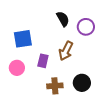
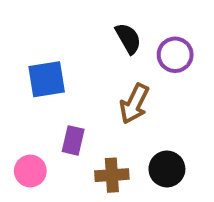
purple rectangle: (43, 61) -> (73, 140), moved
pink circle: (17, 68) -> (30, 171), moved

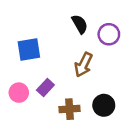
purple rectangle: (73, 140) -> (45, 88), turned 30
pink circle: (30, 171) -> (19, 93), moved

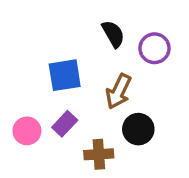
blue square: (29, 49) -> (65, 75), moved
black circle: (104, 105) -> (138, 129), moved

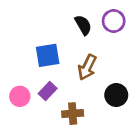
purple circle: (154, 48) -> (114, 21), moved
black circle: (138, 129) -> (116, 95), moved

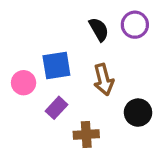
brown arrow: (87, 67) -> (103, 80), turned -40
pink circle: (20, 96) -> (24, 83), moved

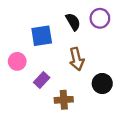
blue square: (56, 65) -> (42, 36), moved

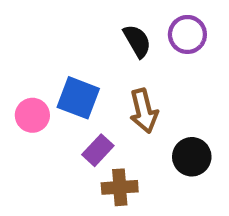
blue square: (42, 36) -> (78, 98), moved, turned 30
purple rectangle: (42, 80) -> (98, 150), moved

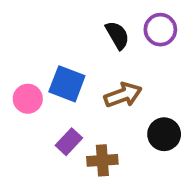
brown arrow: (144, 111) -> (123, 95), turned -96
purple rectangle: (98, 150) -> (69, 142), moved

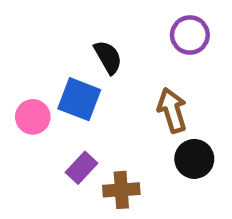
black semicircle: (117, 35) -> (108, 57), moved
brown arrow: (123, 95) -> (172, 110), moved, turned -87

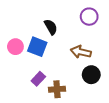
brown arrow: (172, 110) -> (81, 52), turned -60
pink circle: (33, 117) -> (15, 47), moved

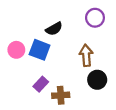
black semicircle: (51, 27) -> (54, 29), turned 91
brown arrow: (81, 52) -> (86, 55), turned 72

